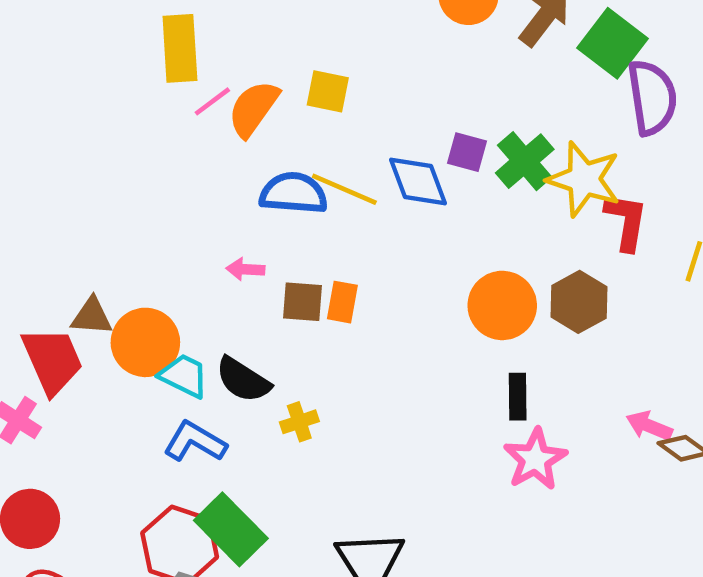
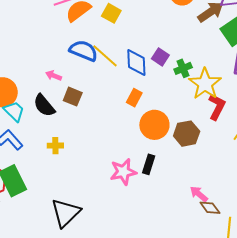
green cross: (525, 161) -> (183, 68), size x0.7
orange rectangle: (342, 302) -> (134, 98), moved
black semicircle: (243, 380) -> (44, 105), moved
pink star: (535, 459) -> (123, 172), moved

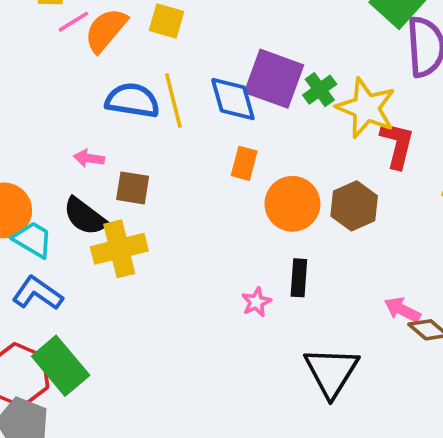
yellow line: (105, 56) -> (173, 101), turned 48
purple square: (160, 57) -> (274, 79), size x1.8
yellow cross: (55, 146) -> (119, 249), moved, size x1.8
pink star: (123, 172) -> (256, 302), size x0.6
black triangle: (66, 213) -> (331, 372), moved

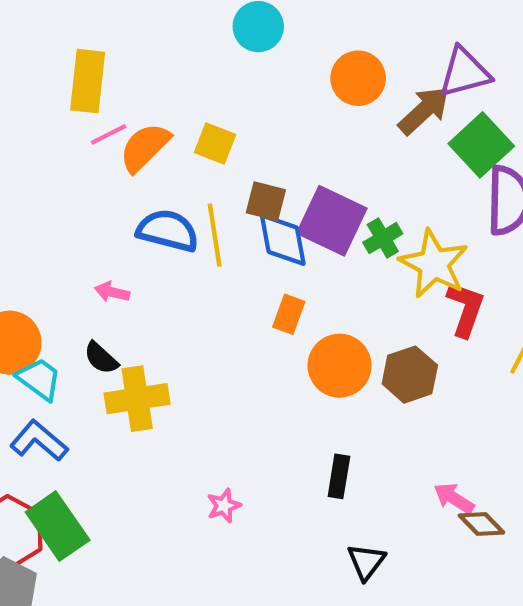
brown square: (133, 188) -> (266, 201), moved
black semicircle: (85, 216) -> (101, 358), size x0.7
black rectangle: (299, 278) -> (339, 476), moved
pink star: (256, 302) -> (224, 506), moved
black triangle: (331, 372) -> (366, 562), size x0.6

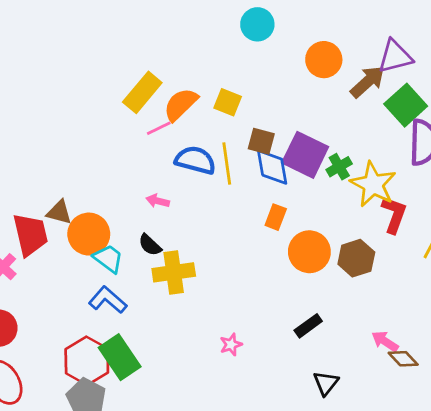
yellow rectangle: (88, 81) -> (142, 92), moved, turned 33
pink line: (109, 134) -> (159, 128), moved
black rectangle: (339, 476) -> (308, 326), turned 44

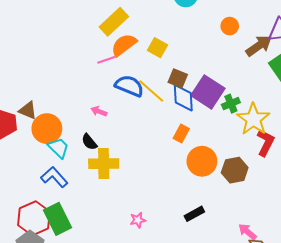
orange circle: (324, 60) -> (230, 26), size x0.7
yellow rectangle: (142, 92) -> (114, 22), moved
yellow line: (227, 164) -> (151, 91), turned -48

